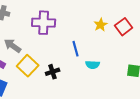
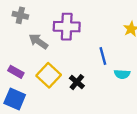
gray arrow: (13, 46) -> (38, 41), moved
black cross: (53, 72) -> (77, 82), turned -32

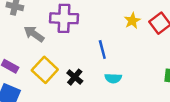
cyan semicircle: (122, 74) -> (113, 78), moved

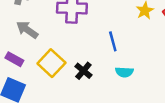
gray arrow: (34, 34) -> (27, 30), moved

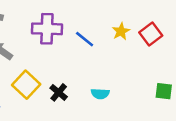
blue line: (113, 41) -> (85, 39), moved, turned -36

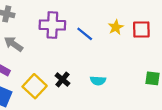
red square: (151, 34) -> (141, 29), turned 36
yellow square: (26, 85) -> (35, 86), moved

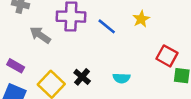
red square: (141, 29) -> (167, 56), moved, turned 30
gray arrow: (13, 44) -> (40, 35), moved

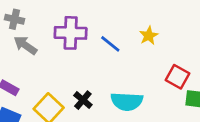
gray arrow: (40, 35) -> (25, 45), moved
cyan semicircle: (121, 78) -> (127, 101), size x1.6

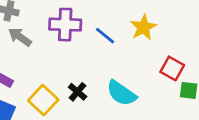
yellow star: (149, 36) -> (143, 27), size x1.4
cyan semicircle: (127, 101) -> (121, 93), turned 32

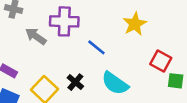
blue line: (105, 36) -> (96, 47), moved
gray arrow: (20, 37) -> (36, 36), moved

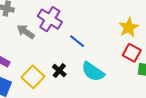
purple cross: (64, 21) -> (50, 19), turned 30
yellow star: (135, 24) -> (129, 27), moved

